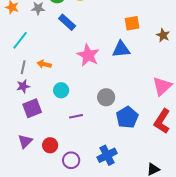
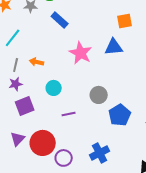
red circle: (50, 145) -> (43, 143), size x1.6

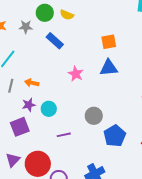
orange square: (125, 21) -> (109, 42), moved
pink star: (81, 53) -> (76, 74), size x0.7
purple star: (16, 84) -> (29, 105), moved

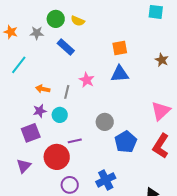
gray line: (11, 86) -> (67, 92), moved
red circle: (38, 164) -> (57, 157), moved

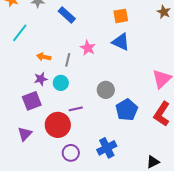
brown star: (162, 60) -> (164, 12), moved
blue triangle: (120, 74) -> (121, 42), turned 30

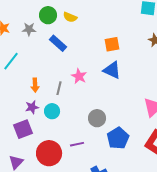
orange arrow: (44, 57) -> (35, 85), turned -104
purple line: (76, 109) -> (77, 144), moved

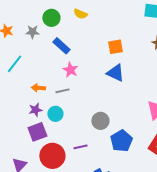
yellow semicircle: (70, 17) -> (80, 14), moved
pink star: (79, 76) -> (70, 70), moved
orange arrow: (35, 85) -> (38, 88), turned 96
gray line: (59, 88) -> (62, 91), turned 64
purple square: (23, 129) -> (37, 132), moved

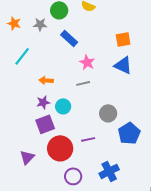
pink star: (70, 70) -> (87, 62), moved
gray line: (62, 91) -> (83, 83), moved

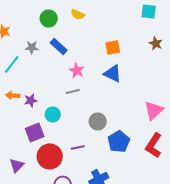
gray star: (40, 24) -> (32, 47), moved
orange arrow: (46, 80) -> (13, 95), moved
purple star: (43, 102) -> (31, 100), moved

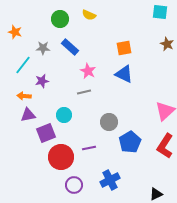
purple star: (31, 100) -> (42, 81), moved
purple triangle: (17, 165) -> (28, 115), moved, turned 35

